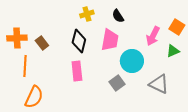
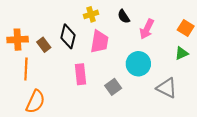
pink arrow: (153, 36) -> (147, 29), moved
pink trapezoid: (110, 40) -> (99, 42), moved
black diamond: (79, 41) -> (68, 36), moved
gray square: (117, 83) -> (113, 87), moved

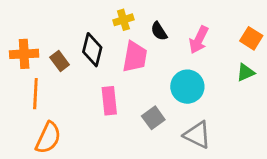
black semicircle: (124, 16) -> (159, 31), moved
gray triangle: (167, 88) -> (197, 135), moved

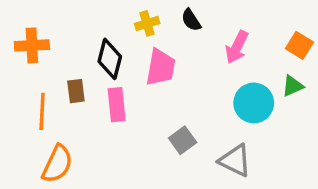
black semicircle: (159, 31) -> (191, 20), moved
orange cross: (24, 54) -> (32, 45), moved
brown rectangle: (60, 61) -> (76, 91), moved, turned 30
cyan circle: (187, 87) -> (254, 103), moved
pink rectangle: (109, 101) -> (117, 105), moved

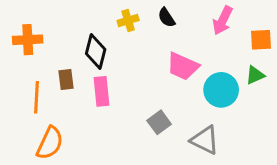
orange square: (299, 45) -> (261, 40), turned -35
pink arrow: (237, 47) -> (223, 20), moved
pink trapezoid: (161, 67) -> (183, 66), moved, turned 104

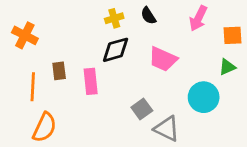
orange cross: (28, 40) -> (25, 35), turned 30
black diamond: (96, 51) -> (116, 50), moved, turned 60
cyan circle: (221, 90) -> (204, 97), moved
gray triangle: (205, 140) -> (167, 129), moved

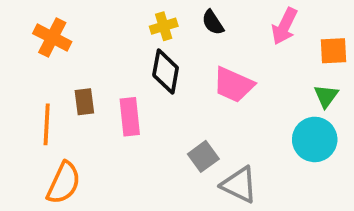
orange cross: (25, 35) -> (52, 38), moved
black diamond: (116, 50) -> (166, 72), turned -64
green triangle: (227, 67) -> (326, 96), turned -30
cyan circle: (204, 97) -> (315, 139), moved

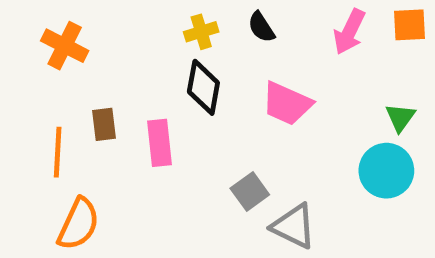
orange square: (334, 51) -> (410, 25), moved

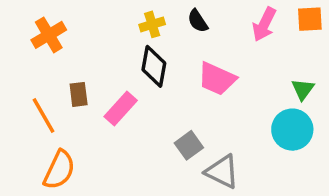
orange cross: (65, 46) -> (49, 35), turned 32
pink rectangle: (159, 143) -> (121, 109), turned 48
orange line: (58, 152) -> (43, 116), turned -33

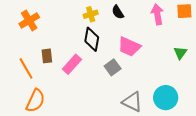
pink arrow: (264, 24) -> (157, 14), turned 144
cyan circle: (292, 130) -> (166, 98), moved
gray square: (189, 145) -> (113, 67), moved

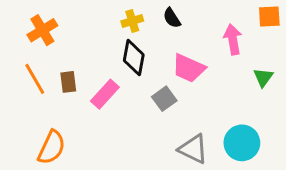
pink arrow: (157, 14) -> (233, 39), moved
orange line: (26, 68) -> (35, 79), moved

